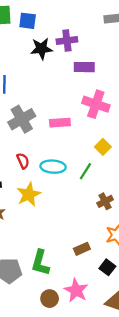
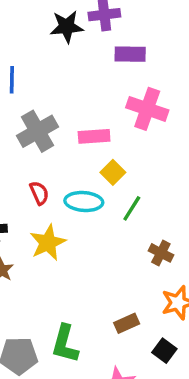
yellow square: (103, 147) -> (113, 172), moved
brown cross: (105, 201) -> (161, 253), turned -35

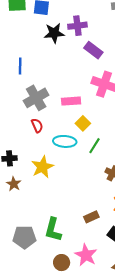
purple rectangle: (130, 54) -> (93, 50), turned 36
red semicircle: (39, 193) -> (37, 125), moved

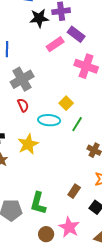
pink rectangle: (71, 101) -> (55, 44), moved, turned -30
brown rectangle: (91, 217) -> (74, 191), turned -32

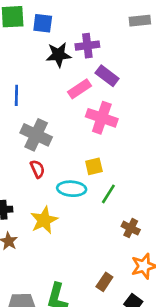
pink cross: (86, 66) -> (102, 118), moved
gray cross: (22, 79) -> (36, 135), turned -35
yellow square: (66, 103) -> (94, 166), turned 32

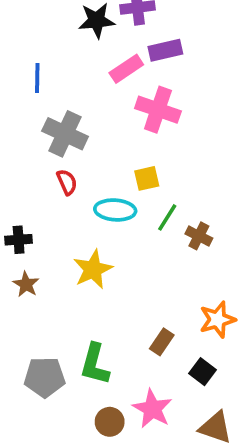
purple rectangle: (107, 76) -> (165, 50), turned -50
yellow star: (44, 220) -> (93, 269), moved
brown cross: (131, 228) -> (199, 236), moved

